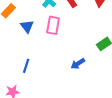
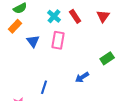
blue line: (26, 66) -> (44, 87), moved

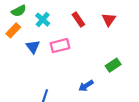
cyan cross: (54, 16) -> (43, 20), moved
pink rectangle: (58, 40) -> (60, 46), turned 66

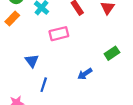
blue triangle: (33, 47) -> (32, 61), moved

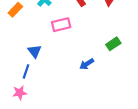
blue line: (44, 85) -> (26, 71), moved

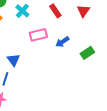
blue arrow: (87, 64) -> (62, 42), moved

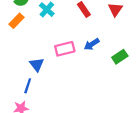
pink rectangle: (38, 35) -> (65, 49), moved

